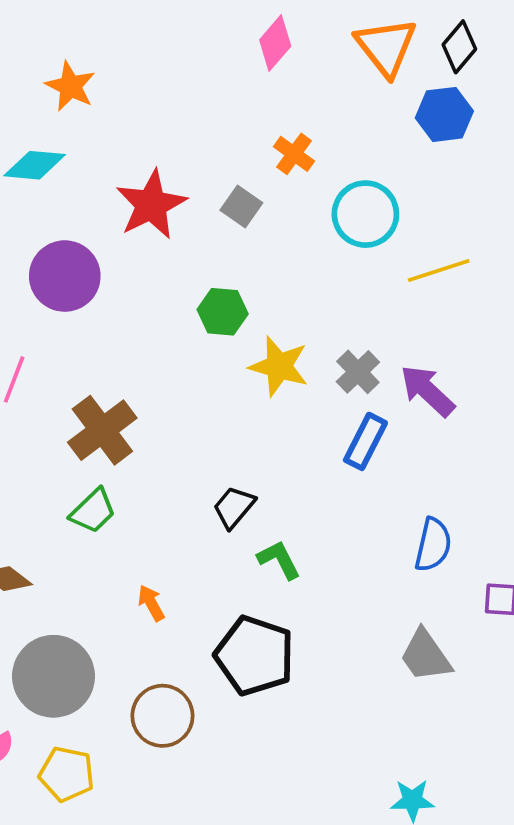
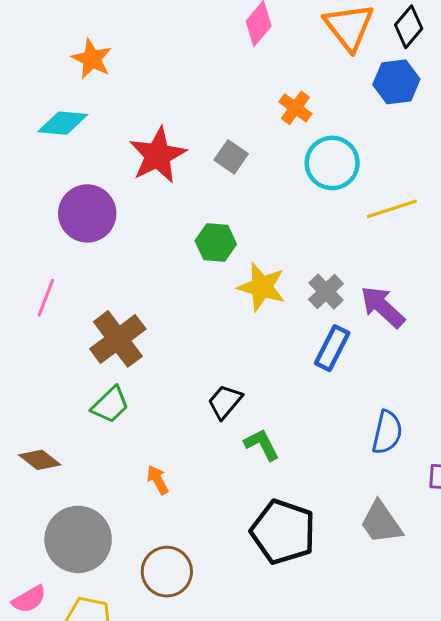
orange cross: (294, 154) -> (295, 108), moved
black pentagon: (255, 656) -> (283, 532), moved

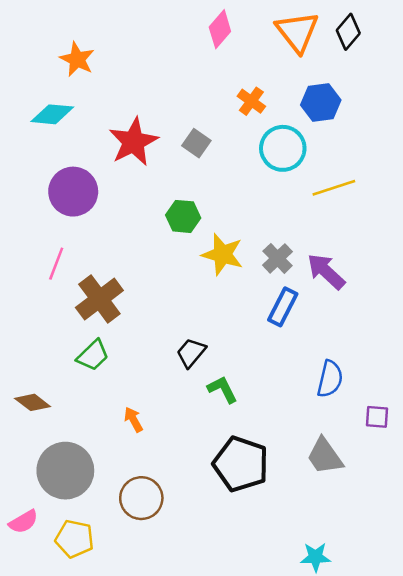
blue hexagon: (396, 82) -> (321, 103), moved
pink line: (46, 298) -> (56, 264), moved

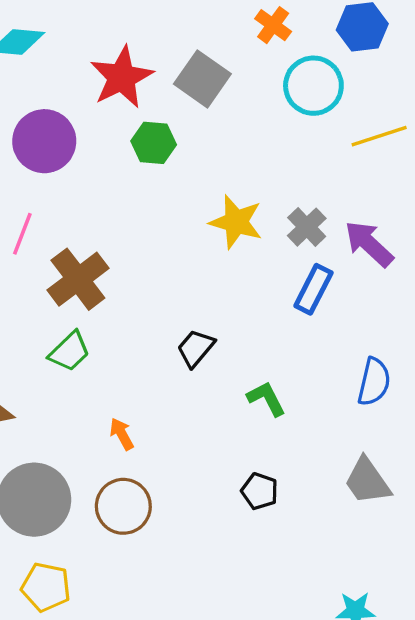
gray square: (196, 143) -> (202, 79), size x1.5
green hexagon: (183, 216) -> (154, 143), moved
green L-shape: (223, 389) -> (266, 399), moved
black pentagon: (241, 464) -> (260, 491), size x0.5
brown circle: (141, 498) -> (123, 506), moved

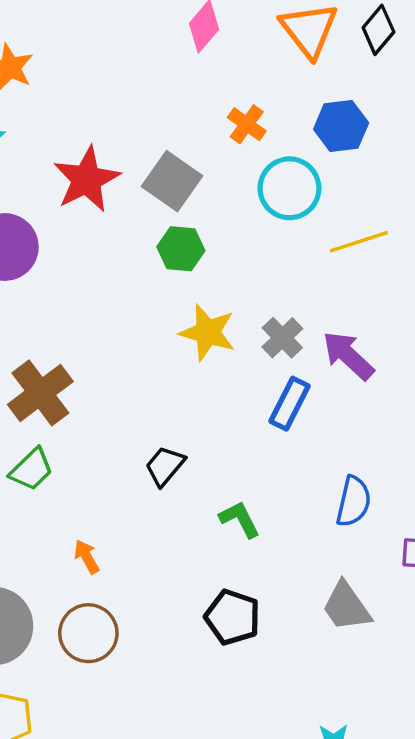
green hexagon: (154, 143) -> (181, 249), moved
black pentagon: (260, 491) -> (233, 617), size x1.4

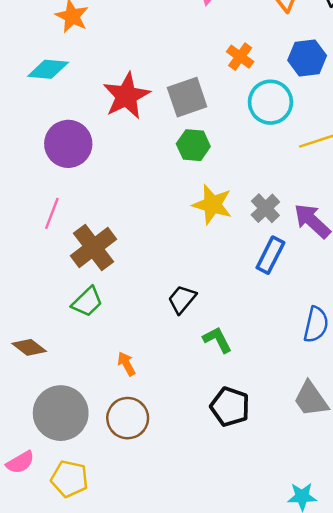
gray square: (172, 181) -> (187, 97), turned 36
green L-shape: (240, 519) -> (217, 340), moved

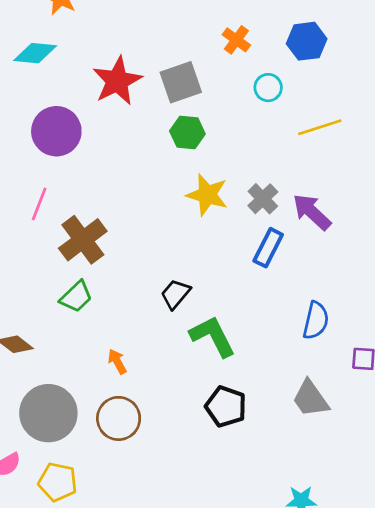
cyan circle: (270, 102) -> (268, 88), size x0.6
green L-shape: (217, 340) -> (213, 336), size x1.5

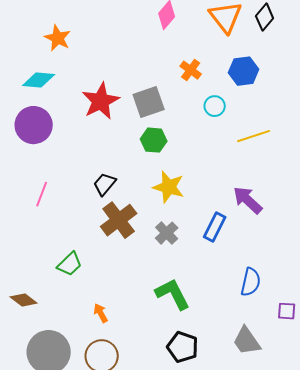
purple circle: (56, 131) -> (34, 125), moved
gray cross: (263, 199) -> (167, 233), moved
brown cross: (83, 240) -> (119, 220), moved
black trapezoid: (175, 294) -> (105, 184), moved

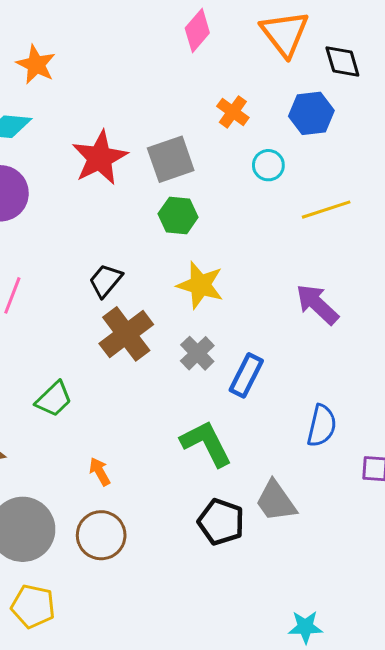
black diamond: (265, 17) -> (342, 62), moved, turned -56
blue rectangle: (215, 227) -> (246, 375), moved
gray trapezoid: (247, 341) -> (276, 501), moved

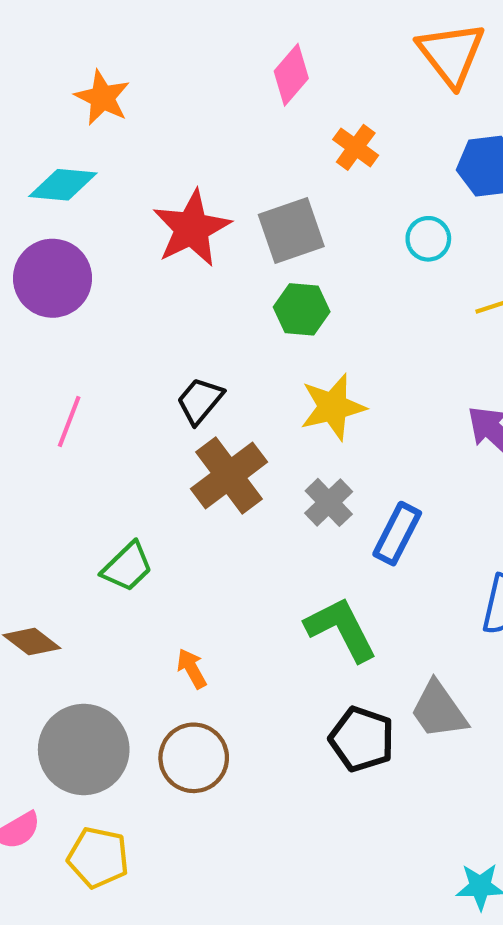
pink diamond: (197, 30) -> (291, 75), moved
orange cross: (233, 112) -> (356, 147), moved
yellow star: (200, 285) -> (333, 407), turned -30

